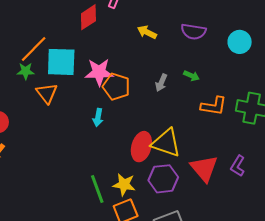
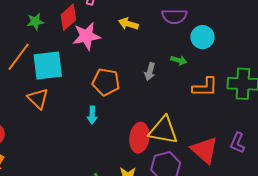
cyan circle: (240, 42) -> (202, 37), moved
green star: (26, 71) -> (35, 22), moved
pink star: (99, 72) -> (86, 36), moved

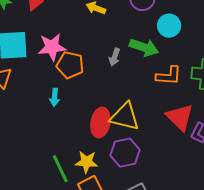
pink star: (86, 36) -> (52, 47), moved
green arrow: (179, 60) -> (144, 47), size x1.8
red triangle: (204, 150) -> (180, 117), moved

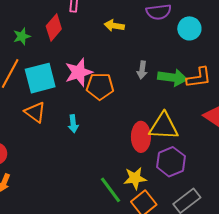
green arrow: (144, 47) -> (173, 78), moved
cyan arrow: (55, 97) -> (73, 124), moved

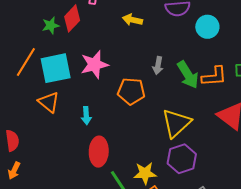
green star: (22, 36) -> (51, 25), moved
green arrow: (173, 78) -> (188, 75), turned 48
orange pentagon: (100, 86) -> (131, 91), moved
yellow triangle: (164, 126) -> (176, 123), turned -48
red ellipse: (141, 137) -> (99, 152), moved

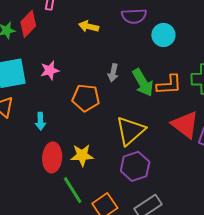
pink star: (94, 65) -> (50, 70), size x0.7
yellow star: (145, 173) -> (82, 155), moved

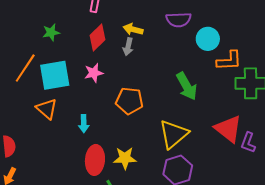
red diamond: (28, 24) -> (98, 38), moved
gray arrow: (113, 73) -> (128, 47), moved
orange L-shape: (169, 85) -> (229, 61), moved

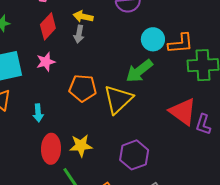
cyan circle: (208, 39) -> (153, 39), moved
green arrow: (187, 86) -> (139, 71), turned 84
yellow triangle: (174, 134) -> (118, 99), moved

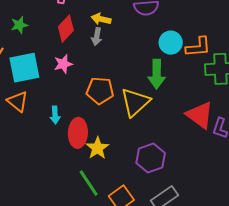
green arrow: (139, 71) -> (157, 74), turned -52
yellow star: (81, 146) -> (97, 148), turned -30
red ellipse: (51, 149) -> (78, 133), moved

